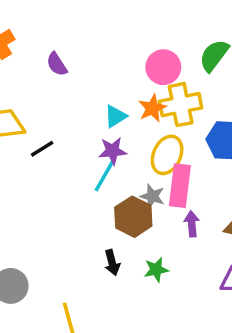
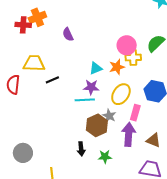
yellow cross: (181, 105) -> (133, 58), moved, size x0.7
cyan line: (105, 175) -> (85, 100), turned 48
pink rectangle: (180, 186) -> (135, 113), moved, size x0.7
purple arrow: (192, 224) -> (129, 134), size x1.6

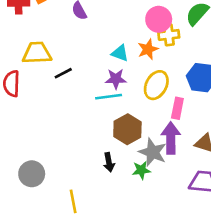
cyan triangle: (96, 68) -> (120, 53), turned 48
gray star: (109, 116) -> (153, 152), moved, size x1.5

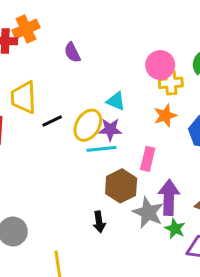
orange star: (148, 49) -> (165, 116), moved
yellow trapezoid: (37, 53) -> (24, 97), turned -92
yellow ellipse: (156, 85) -> (88, 125), moved
pink rectangle: (177, 108) -> (148, 159), moved
green star: (141, 170) -> (175, 229), moved, turned 30

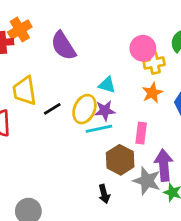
purple semicircle: (72, 52) -> (63, 46), size x1.6

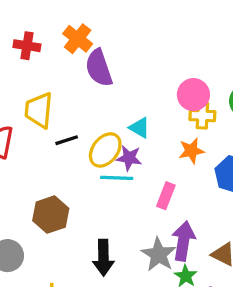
orange cross: (20, 30) -> (78, 39), moved, turned -35
brown hexagon: (120, 160) -> (51, 215), moved
black arrow: (104, 194) -> (103, 258), size x1.5

